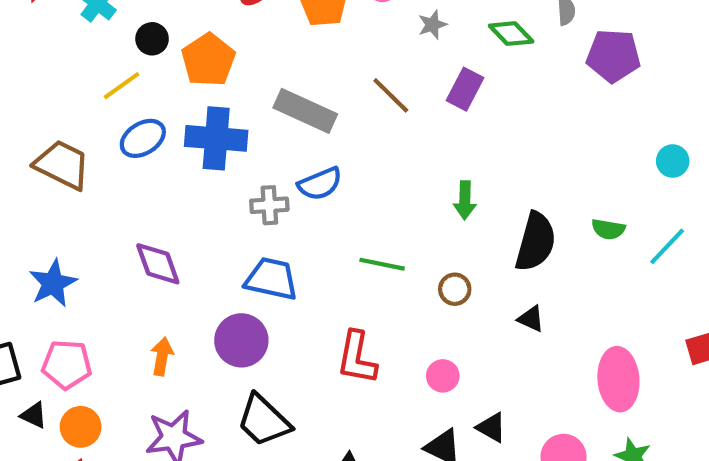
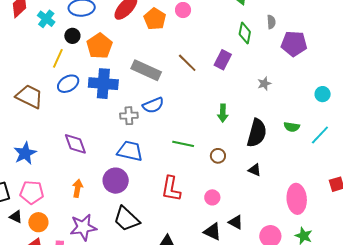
gray star: (432, 25) -> (264, 84), moved
green diamond: (511, 34) -> (245, 33), turned 55
yellow line: (122, 86) -> (58, 58), turned -30

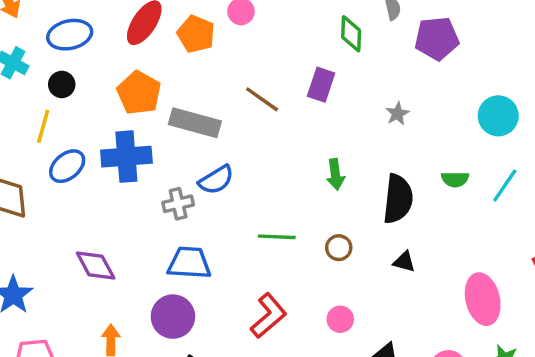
orange pentagon: (99, 46) -> (139, 93), moved
cyan circle: (323, 94) -> (498, 116), size x1.5
red L-shape: (171, 189) -> (268, 316), turned -132

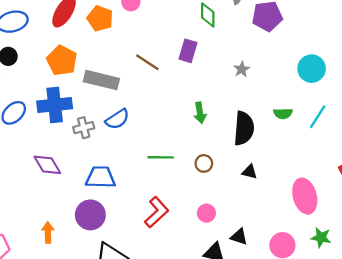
gray cross: (178, 204) -> (84, 128), moved
purple diamond: (96, 266) -> (47, 165), moved

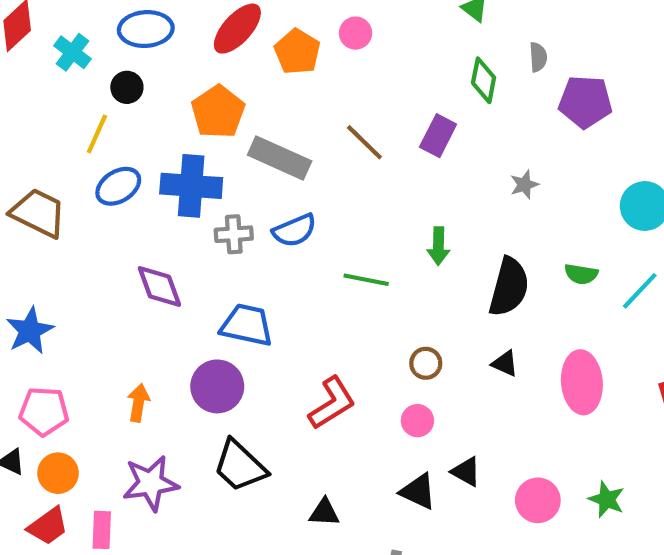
green line: (161, 157) -> (366, 280), moved
brown circle: (204, 163) -> (426, 363), moved
pink ellipse: (305, 196) -> (582, 382), moved

